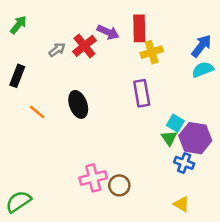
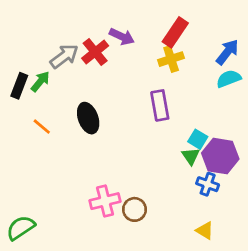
green arrow: (18, 25) -> (40, 82), moved
red rectangle: (139, 28) -> (175, 32), moved, turned 35
gray arrow: (57, 50) -> (64, 56), size x1.5

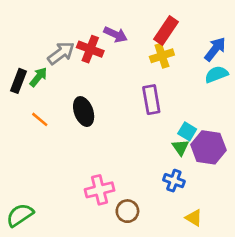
red cross: (95, 52) -> (90, 49), turned -30
blue cross: (208, 184) -> (174, 181), moved
brown circle: (135, 209) -> (127, 211), moved

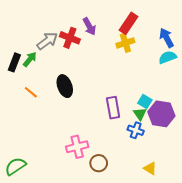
purple arrow: (115, 34) -> (89, 26), turned 36
blue arrow: (215, 49) -> (167, 38), turned -66
purple rectangle: (151, 100) -> (113, 108), moved
blue cross: (174, 181) -> (136, 130), moved

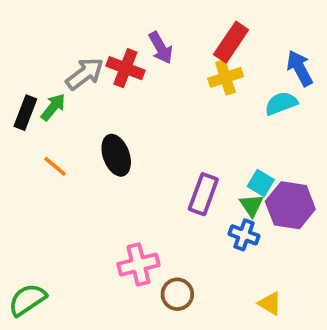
cyan semicircle: (168, 57) -> (281, 103), moved
purple rectangle: (113, 108) -> (203, 194), turned 30

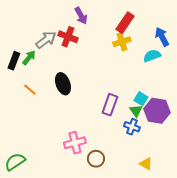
purple arrow: (161, 48) -> (81, 16), moved

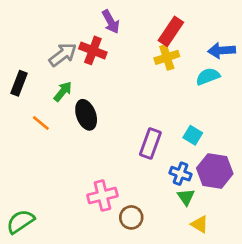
blue arrow: (162, 37) -> (222, 50), turned -66
green arrow: (29, 58) -> (63, 92), moved
green triangle: (136, 111) -> (186, 197), moved
purple hexagon: (157, 111) -> (215, 171), moved

